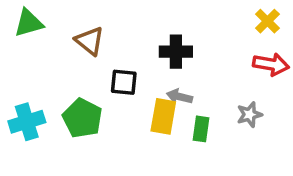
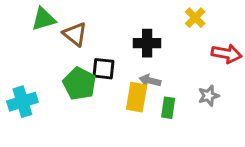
yellow cross: (267, 21) -> (195, 18), moved
green triangle: (29, 23) -> (43, 19), moved
green pentagon: (82, 118) -> (79, 84), moved

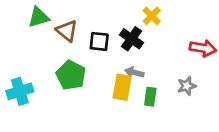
yellow cross: (195, 18) -> (152, 16), moved
black cross: (147, 43) -> (132, 39), turned 35
black square: (104, 69) -> (99, 41), moved

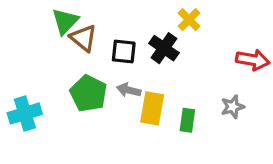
green triangle: (39, 17) -> (65, 21), moved, turned -30
gray arrow: (134, 72) -> (129, 90), moved

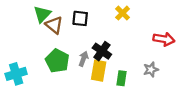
black cross: (164, 48) -> (102, 51), moved
black square: (124, 51) -> (80, 18), moved
gray arrow: (129, 90) -> (83, 59), turned 96

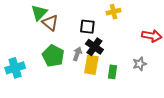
yellow cross: (123, 13) -> (113, 12), turned 32
black square: (80, 18) -> (87, 27), moved

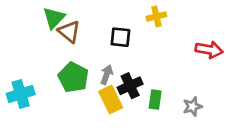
black cross: (94, 47) -> (130, 86), moved, turned 30
gray star: (140, 64) -> (192, 106), moved
yellow rectangle: (91, 65) -> (111, 100), moved, turned -36

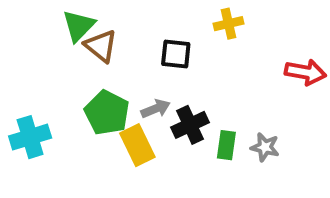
gray arrow: (107, 75) -> (156, 109), turned 48
yellow rectangle: (111, 100) -> (137, 145), moved
gray star: (192, 106) -> (265, 147), moved, turned 30

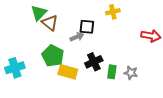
gray arrow: (156, 109) -> (77, 37), moved
yellow rectangle: (137, 145) -> (68, 72), turned -48

